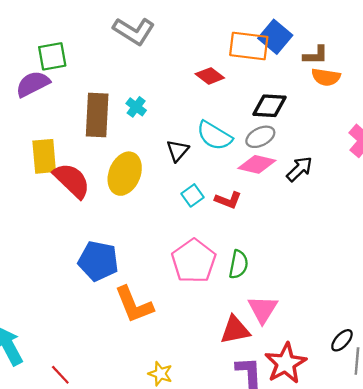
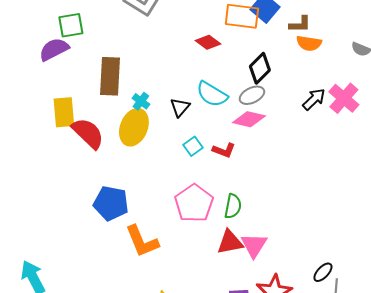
black diamond: (270, 106) -> (260, 68), turned -48
cyan cross: (136, 107) -> (141, 101), moved
black arrow: (299, 169) -> (314, 99), moved
red triangle: (235, 330) -> (230, 242), moved

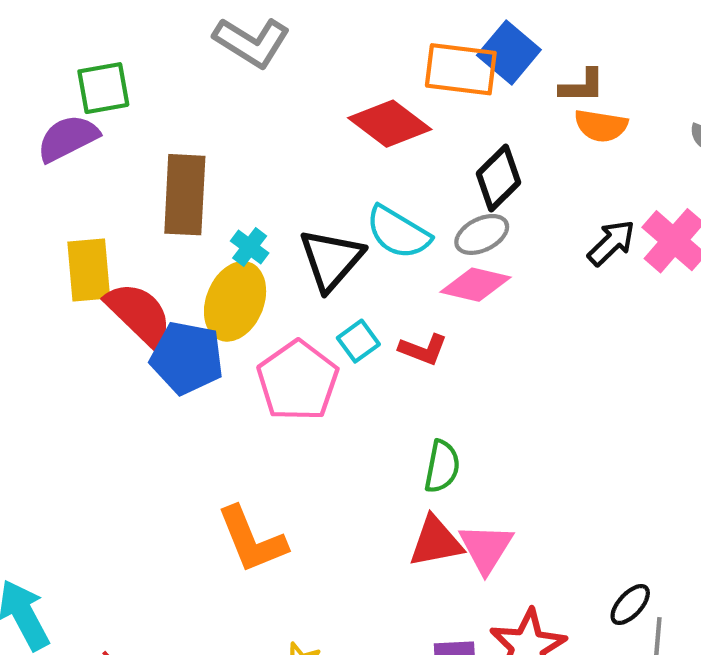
red diamond: (208, 42) -> (390, 124), size x1.5
black triangle: (180, 107) -> (331, 260), size x1.6
blue pentagon: (111, 203) -> (187, 358), moved
pink pentagon: (194, 203) -> (298, 381), moved

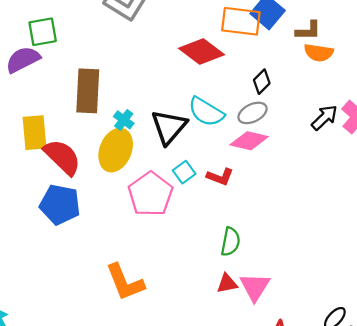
black diamond: (498, 178) -> (262, 82), size x0.7
blue pentagon: (187, 358) -> (60, 205), moved
red triangle: (436, 542) -> (227, 283), size x0.7

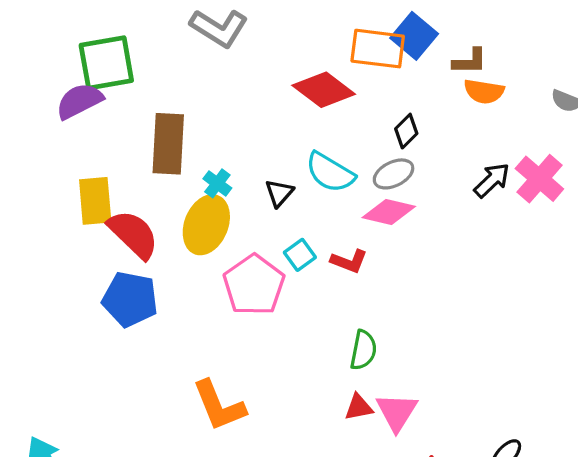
green square: (43, 32) -> (106, 63), size x1.4
black triangle: (169, 127) -> (279, 193), size x0.6

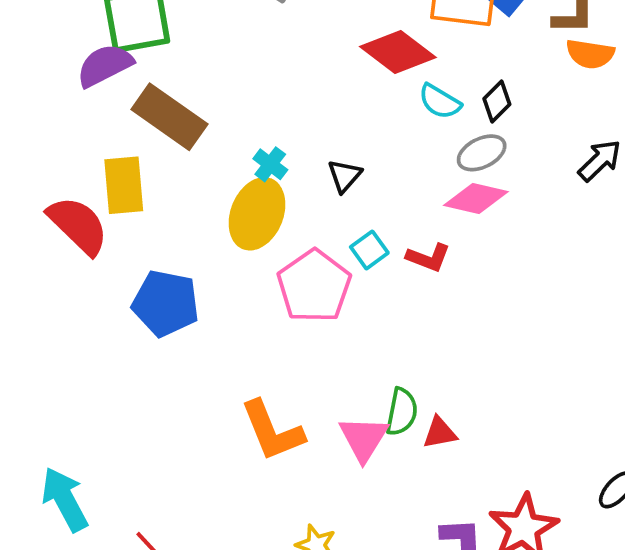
brown rectangle: (168, 144) -> (169, 117), moved, turned -58
cyan semicircle: (330, 172) -> (440, 101), moved, size x0.7
red semicircle: (133, 234) -> (78, 225), moved
green semicircle: (363, 350) -> (402, 412), moved
pink triangle: (397, 412) -> (364, 438), moved

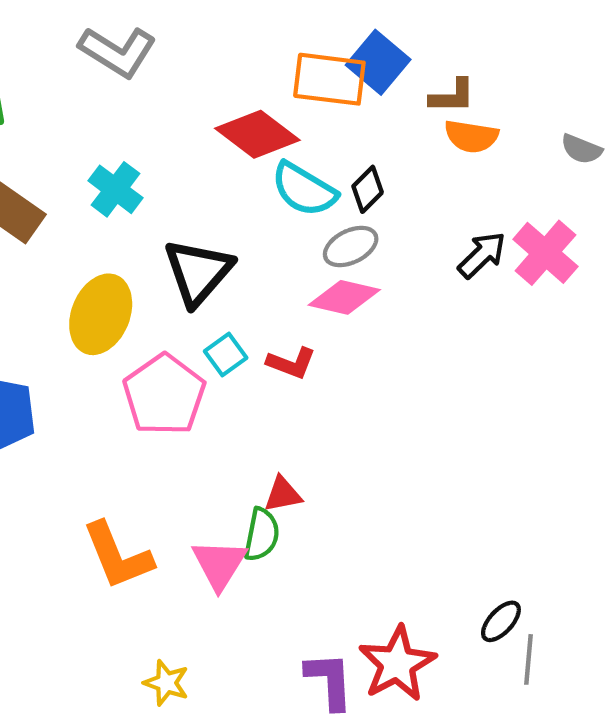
cyan semicircle: (440, 101) -> (304, 189), size x1.4
cyan cross: (270, 164) -> (116, 189), moved, size x1.4
black triangle: (345, 176) -> (198, 272), size x1.8
red triangle: (440, 433) -> (283, 494), moved

